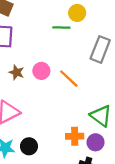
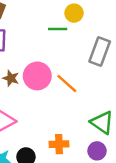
pink circle: (41, 71) -> (37, 76), size x1.5
orange cross: (75, 136) -> (59, 144), moved

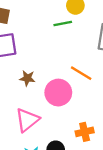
pink circle: (37, 76) -> (58, 93), moved

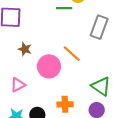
pink triangle: (27, 120) -> (18, 85), size x0.7

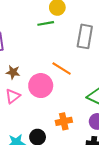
pink triangle: (18, 85) -> (13, 96), moved

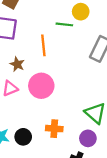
orange line: (62, 68) -> (43, 45), moved, turned 36

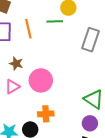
orange line: (43, 45) -> (28, 29), moved
orange cross: (54, 129) -> (46, 114), moved

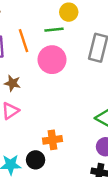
pink circle: (41, 80) -> (52, 60), moved

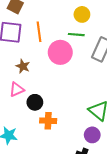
green line: (54, 30) -> (76, 35), moved
black circle: (36, 160) -> (35, 102), moved

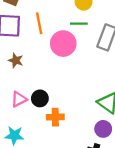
brown star: (23, 66) -> (16, 60), moved
pink triangle: (17, 89) -> (19, 99), moved

